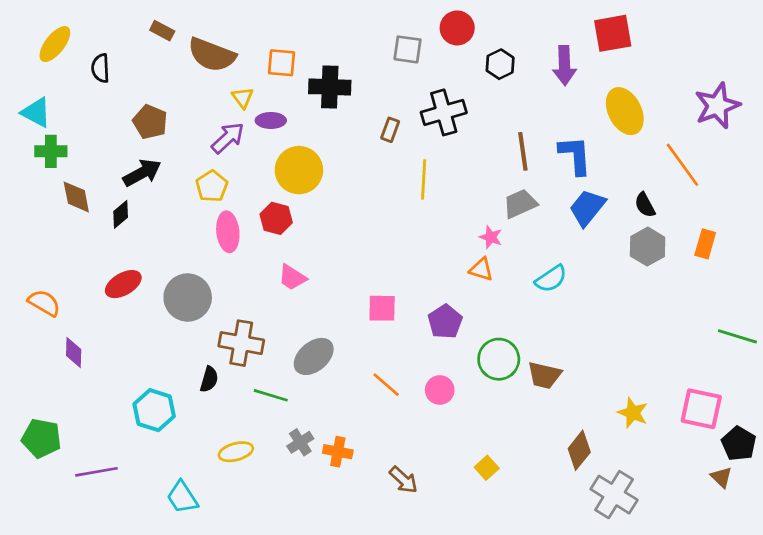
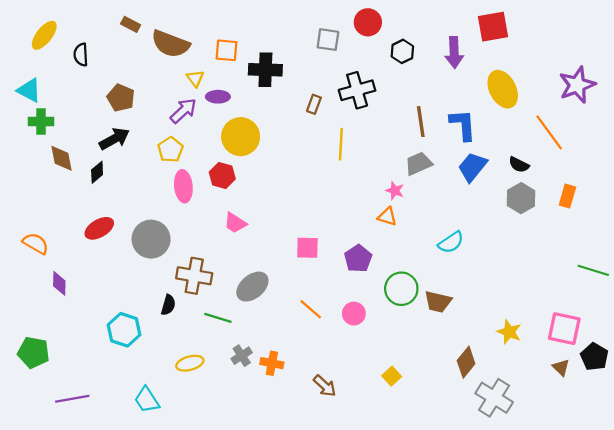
black semicircle: (645, 205) -> (519, 165), turned -36
cyan semicircle: (551, 279) -> (451, 242), moved
purple line: (96, 472) -> (72, 399), moved
brown triangle: (721, 477) -> (561, 367), moved

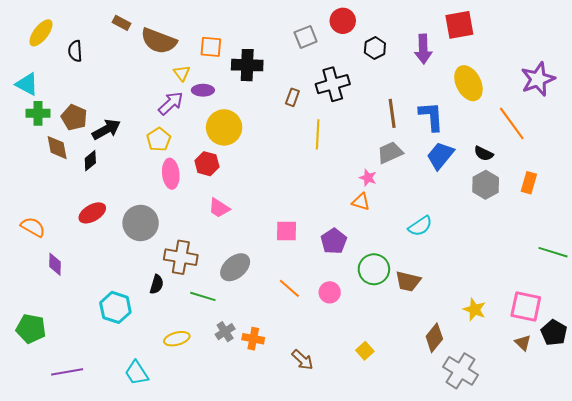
gray square: (328, 40) -> (306, 37), turned -30
brown pentagon: (121, 98) -> (74, 117), moved

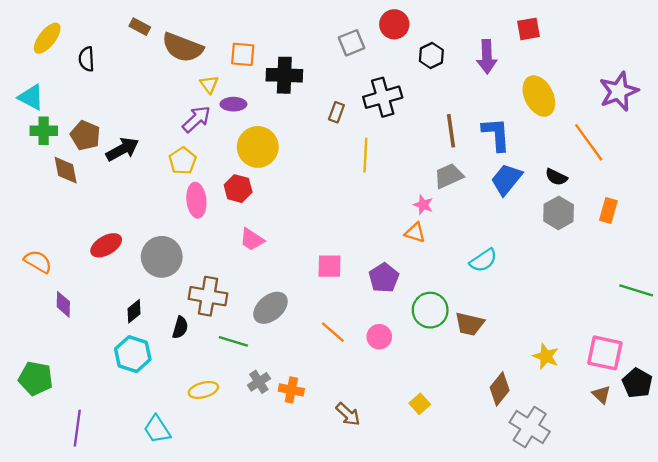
red square: (459, 25) -> (529, 29), size x0.7
black diamond: (90, 161) -> (134, 311), moved
purple line: (67, 372) -> (77, 428), turned -72

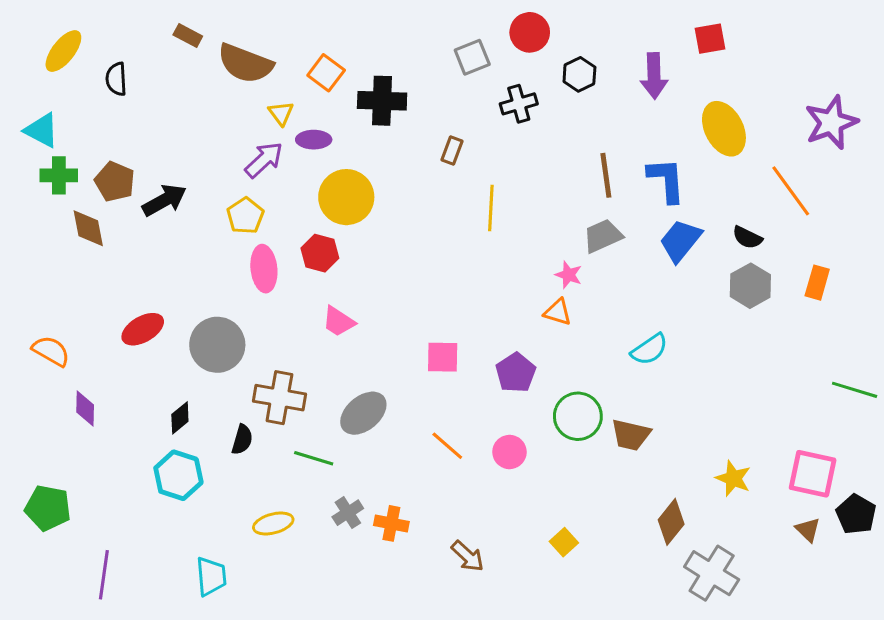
orange square: (243, 54) -> (326, 73), turned 32
black cross: (383, 97) -> (519, 104), moved, size x0.7
cyan trapezoid: (157, 429) -> (211, 576), turned -152

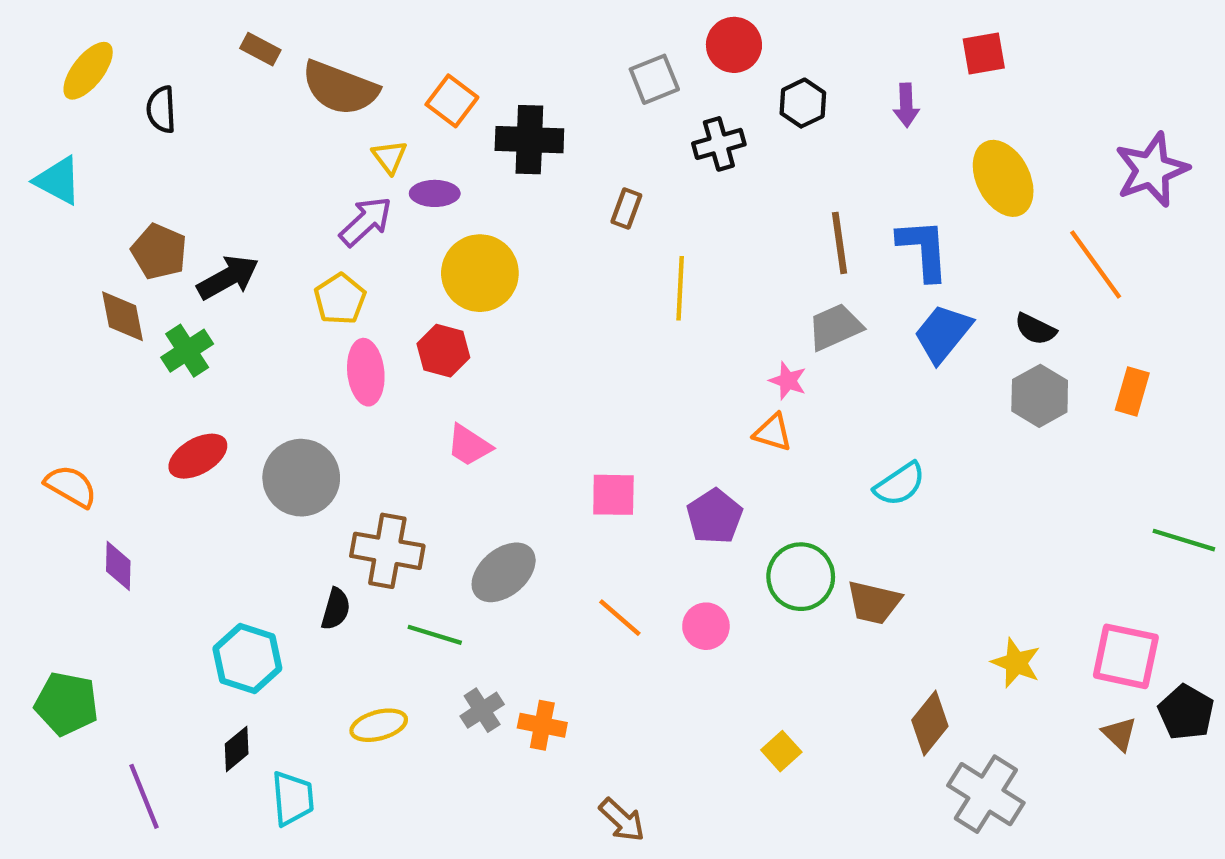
purple arrow: (654, 76) -> (906, 105), size x0.7
green cross: (59, 175) -> (187, 351), moved, turned -33
black diamond: (180, 418) -> (237, 749), moved
brown arrow: (468, 556) -> (622, 820), moved
purple line: (104, 575) -> (144, 796), turned -30

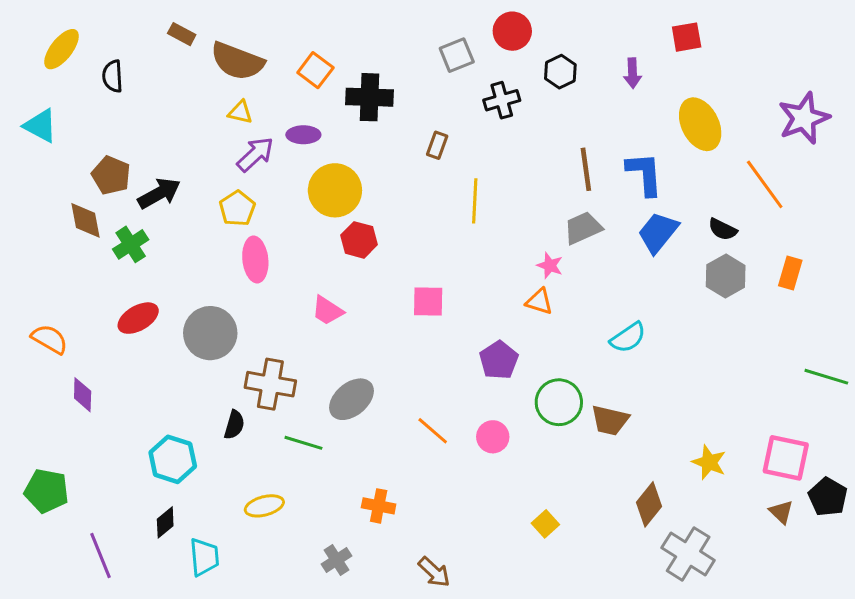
yellow triangle: (389, 157) -> (240, 112), moved, turned -40
red hexagon: (443, 351) -> (359, 240), moved
pink square: (613, 495) -> (428, 302), moved
gray cross: (482, 710) -> (336, 560), moved

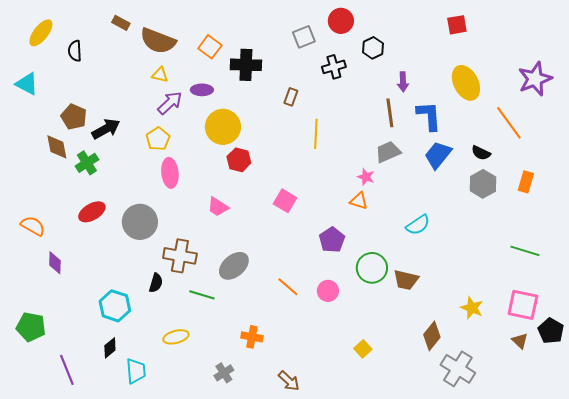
purple arrow: (632, 73) -> (403, 82), moved
pink square: (428, 302) -> (285, 201), turned 30
green line: (826, 377) -> (525, 251), moved

